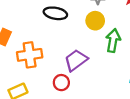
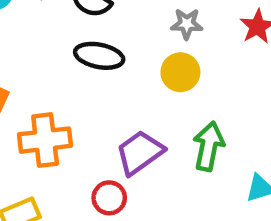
green arrow: (113, 41) -> (209, 146), moved

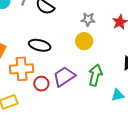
black ellipse: (99, 56) -> (40, 45), moved
red circle: (109, 198) -> (41, 84), moved

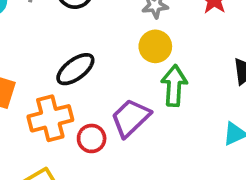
black ellipse: (40, 45) -> (75, 69), turned -40
green arrow: (95, 75) -> (174, 86), moved

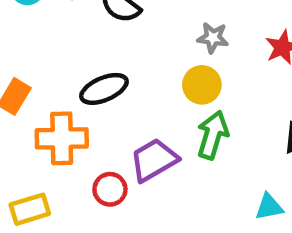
red circle: (92, 138) -> (110, 189), moved

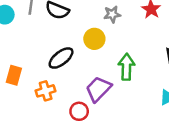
yellow circle: (202, 85) -> (94, 39), moved
orange cross: (62, 138) -> (46, 91), size x0.7

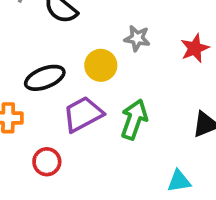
purple trapezoid: (98, 89) -> (83, 114), moved

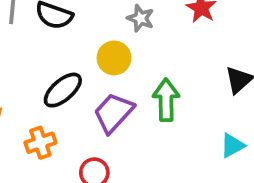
gray star: (137, 38) -> (141, 18), turned 30

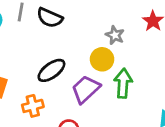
gray star: (141, 18) -> (115, 35), moved
yellow circle: (114, 58) -> (102, 59), moved

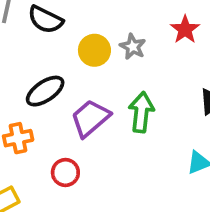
yellow circle: (102, 59) -> (94, 50), moved

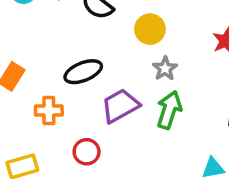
gray star: (133, 47) -> (165, 69), moved
yellow circle: (94, 50) -> (150, 29), moved

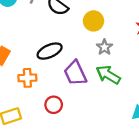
purple trapezoid: (120, 106) -> (75, 73), turned -84
green arrow: (169, 110) -> (108, 75), turned -75

